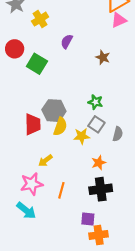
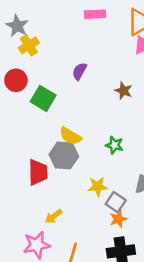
yellow cross: (40, 19) -> (29, 45), moved
gray square: (96, 124) -> (116, 202), moved
yellow semicircle: (60, 126) -> (70, 136), moved, turned 102

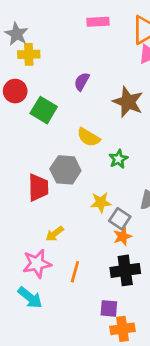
yellow cross: (29, 45) -> (29, 54), turned 30
brown star: (123, 91) -> (128, 102), size x1.6
yellow semicircle: (70, 136) -> (89, 137), moved
green star: (114, 145) -> (118, 159), turned 30

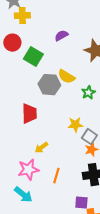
purple semicircle: (82, 82) -> (61, 36), turned 32
gray hexagon: (65, 170) -> (49, 85), moved

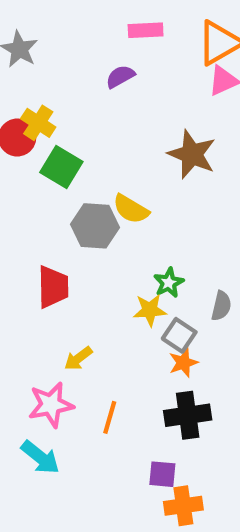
yellow cross: (22, 16) -> (38, 123), moved, turned 35
purple semicircle: (61, 36) -> (120, 77), moved
green star: (88, 93) -> (169, 283), moved

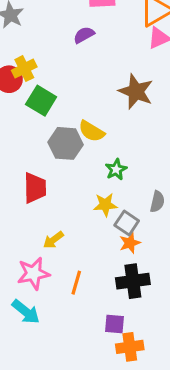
yellow cross: (38, 123) -> (24, 69), turned 30
green star: (169, 283) -> (116, 169), moved

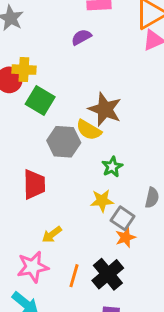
yellow cross: (24, 69) -> (24, 70), turned 30
brown star: (136, 91) -> (105, 109), moved
black cross: (133, 281) -> (108, 274), moved, turned -32

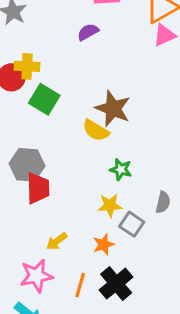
gray hexagon: (64, 142) -> (27, 165), moved
green star: (112, 167) -> (121, 169), turned -30
orange star: (125, 237) -> (104, 244), moved

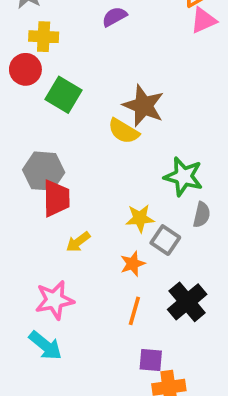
yellow cross: (27, 66) -> (44, 37), moved
green star: (121, 169) -> (183, 177), moved, size x1.5
yellow arrow: (57, 241) -> (78, 242), moved
black cross: (116, 284) -> (187, 302), moved
orange line: (80, 285) -> (134, 311), moved

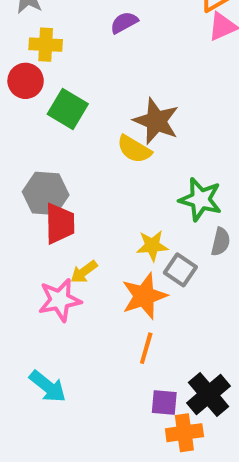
orange star: (133, 264) -> (144, 296), size x1.6
pink star: (54, 300) -> (60, 300), moved
black cross: (187, 302) -> (209, 394), moved

